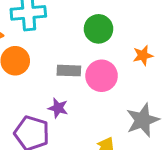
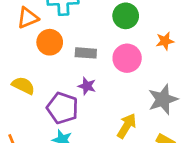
gray rectangle: (69, 71) -> (86, 53), moved

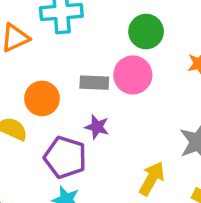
orange circle: (50, 42) -> (42, 98), moved
pink circle: (127, 58) -> (133, 75), moved

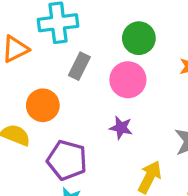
gray rectangle: (94, 83) -> (79, 66), moved, turned -64
purple star: (97, 127) -> (121, 128), moved

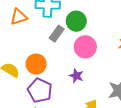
green circle: (139, 38) -> (76, 21), moved
orange circle: (43, 105) -> (36, 64), moved

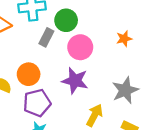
purple star: (76, 76) -> (75, 81), size x1.6
purple pentagon: (40, 91) -> (37, 103), turned -30

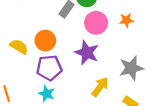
orange star: (124, 39) -> (126, 20), moved

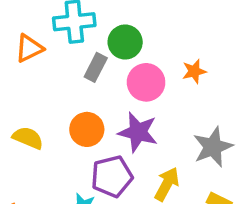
orange circle: (45, 41) -> (87, 129), moved
purple pentagon: (49, 68) -> (112, 176), moved

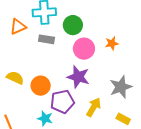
gray rectangle: (96, 67) -> (47, 39), moved, turned 70
orange circle: (87, 129) -> (41, 86), moved

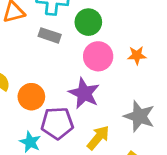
gray star: (121, 87) -> (139, 116), turned 30

